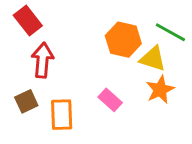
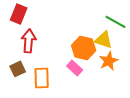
red rectangle: (28, 20) -> (19, 14), turned 60
orange hexagon: (123, 40) -> (84, 48), moved

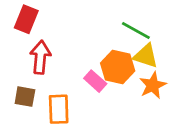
green line: (116, 22) -> (136, 31), moved
pink rectangle: (75, 68) -> (95, 81), moved
brown square: (18, 69) -> (25, 97), turned 35

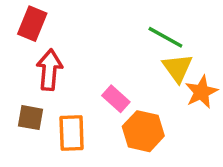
yellow triangle: (146, 56) -> (177, 68), turned 36
orange hexagon: (118, 67) -> (143, 131), moved
orange star: (153, 85) -> (201, 92), moved

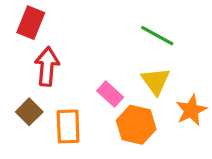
yellow triangle: (177, 68) -> (156, 81), moved
orange star: (201, 92) -> (191, 110), moved
brown square: (31, 118) -> (29, 112), turned 35

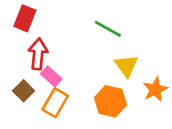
green line: (157, 36) -> (108, 29), moved
pink rectangle: (110, 94) -> (51, 76), moved
orange rectangle: (68, 126) -> (55, 103), turned 32

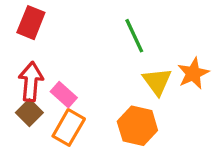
green line: (108, 29) -> (134, 36), turned 36
red arrow: (38, 54) -> (31, 82), moved
orange star: (155, 89) -> (193, 73), moved

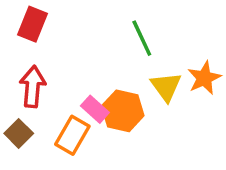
pink rectangle: (64, 95) -> (95, 109), moved
brown square: (29, 113) -> (19, 133), moved
orange hexagon: (137, 126) -> (123, 111), moved

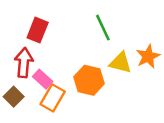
red rectangle: (33, 24) -> (38, 30), moved
yellow triangle: (166, 87) -> (120, 63), turned -40
pink rectangle: (95, 109) -> (43, 79), moved

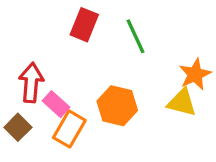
red rectangle: (38, 30) -> (84, 25), moved
yellow triangle: (120, 63) -> (182, 102), moved

